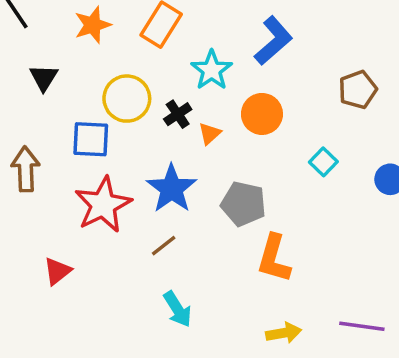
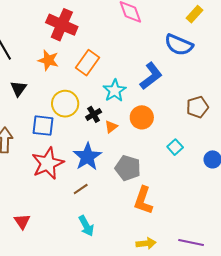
orange star: (93, 25) -> (48, 60), turned 30
red triangle: (57, 271) -> (22, 222), moved, turned -30

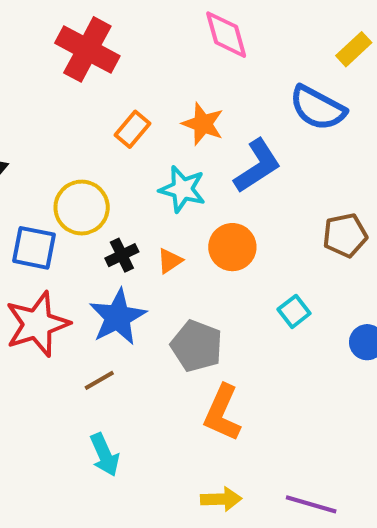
orange star: (48, 60) -> (203, 124), moved
orange rectangle: (87, 63) -> (133, 129), size x0.7
cyan star: (115, 91) -> (182, 189), turned -30
black cross: (94, 114) -> (122, 255), moved

